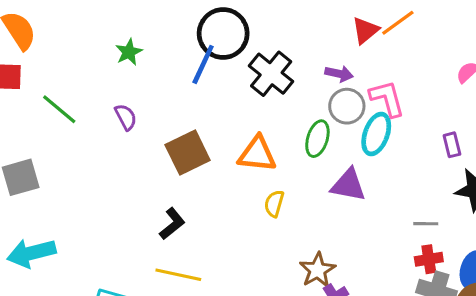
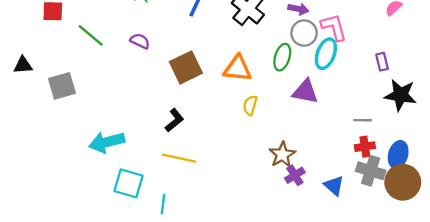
purple semicircle: (126, 117) -> (140, 41), turned -36
cyan arrow: (31, 253) -> (107, 142), moved

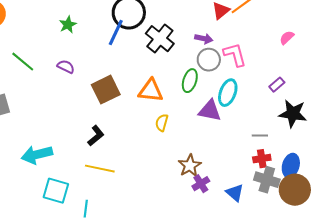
cyan ellipse: (326, 54) -> (228, 93), moved
purple rectangle: (382, 62) -> (277, 85), turned 63

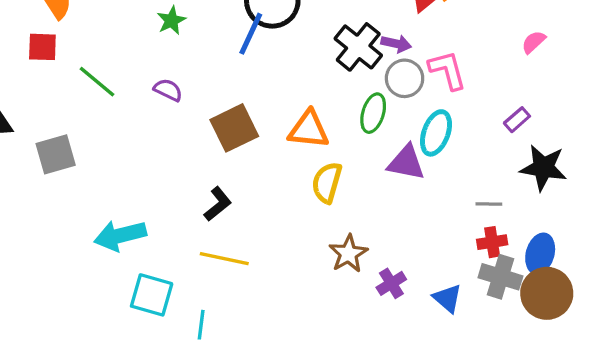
black cross: (160, 39) -> (358, 47), moved
yellow semicircle: (162, 123) -> (327, 183), size x1.4
brown star: (190, 166) -> (348, 254), moved

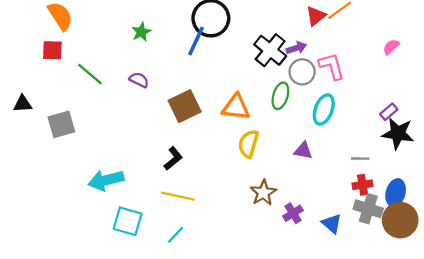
purple arrow: (396, 44) -> (296, 48), turned -30
purple rectangle: (517, 120) -> (389, 112), moved
purple triangle: (406, 163) -> (303, 151), moved, size x0.7
cyan line: (201, 325) -> (175, 235), moved, turned 36

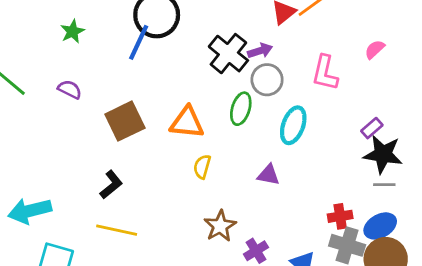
pink L-shape: (332, 66) -> (325, 73), moved, turned -152
yellow semicircle: (248, 144) -> (202, 167), size x0.7
gray line: (360, 159) -> (384, 185), moved
blue ellipse: (396, 193) -> (380, 226), turned 45

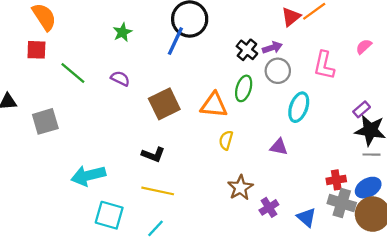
black cross: (228, 54) -> (247, 50), size x0.7
green ellipse: (241, 109) -> (244, 88), moved
black L-shape: (111, 185) -> (153, 155), turned 60

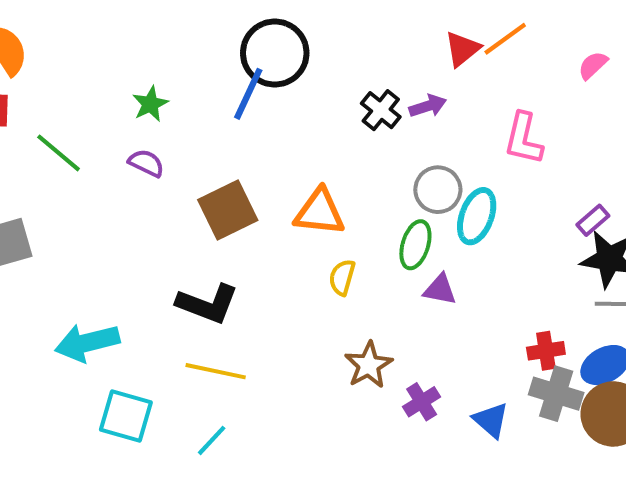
green star: (122, 32) -> (150, 104), moved
pink semicircle: (364, 47) -> (593, 65), moved
gray circle: (278, 71) -> (438, 190), moved
green ellipse: (244, 88) -> (415, 245), moved
black L-shape: (153, 155) -> (207, 304), size x1.4

